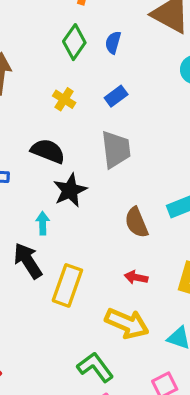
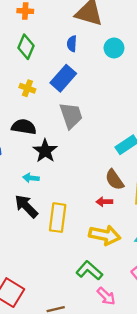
blue semicircle: (113, 43) -> (72, 44), moved
blue rectangle: (116, 96) -> (63, 78), size x1.6
brown semicircle: (136, 222) -> (114, 180), moved
cyan arrow: (43, 223) -> (31, 178), turned -70

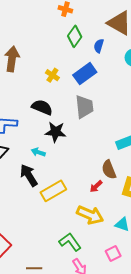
green diamond: (26, 47) -> (75, 36), moved
black star: (45, 151) -> (56, 132), turned 30
red arrow: (104, 202) -> (96, 186), turned -56
yellow rectangle: (58, 218) -> (53, 191), turned 40

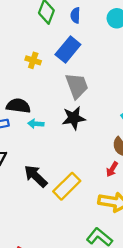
black semicircle: (42, 107) -> (18, 106), moved
black star: (56, 132) -> (74, 118), moved
cyan arrow: (38, 152) -> (36, 124), moved

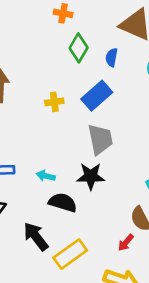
yellow cross: (33, 60) -> (54, 102), turned -35
black semicircle: (18, 106) -> (63, 202), moved

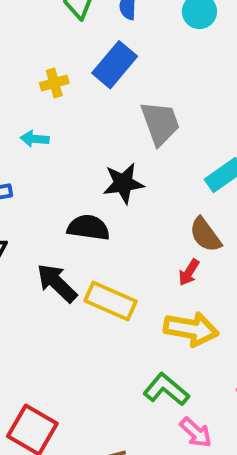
gray trapezoid: (100, 139) -> (160, 123), moved
cyan arrow: (46, 176) -> (35, 139), moved
yellow rectangle: (70, 254) -> (110, 301), turned 68

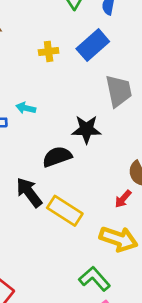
cyan arrow: (35, 139) -> (26, 108), moved
black semicircle: (88, 228) -> (57, 157), turned -36

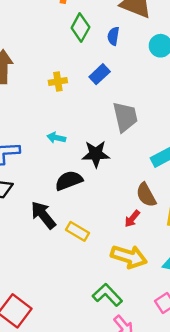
blue rectangle: (93, 45) -> (100, 74), size x0.7
cyan arrow: (26, 108) -> (56, 138), moved
yellow rectangle: (65, 211) -> (78, 231), size x0.7

